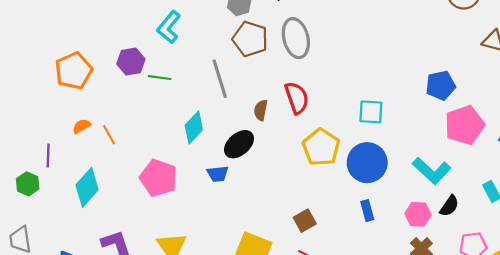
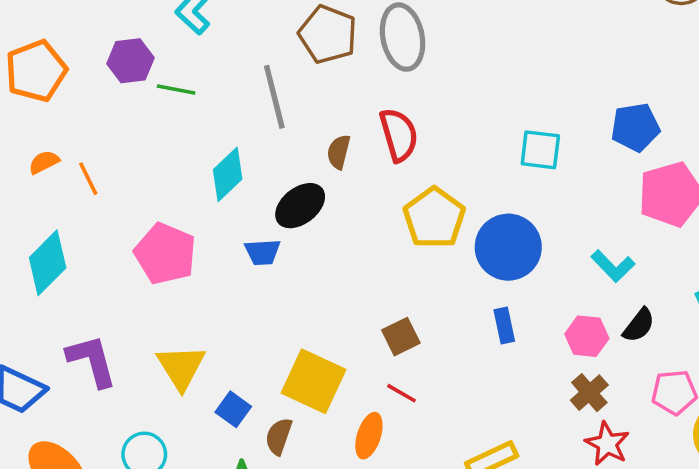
cyan square: (371, 112) -> (540, 150), moved
cyan L-shape: (432, 171) -> (613, 266), size x0.7

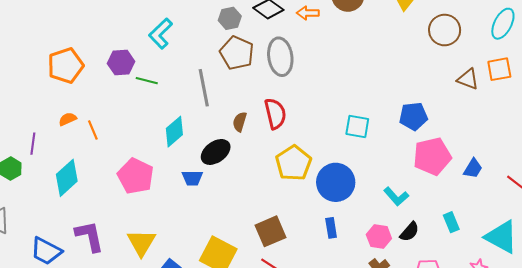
brown square: (401, 337) -> (270, 231), size x1.4

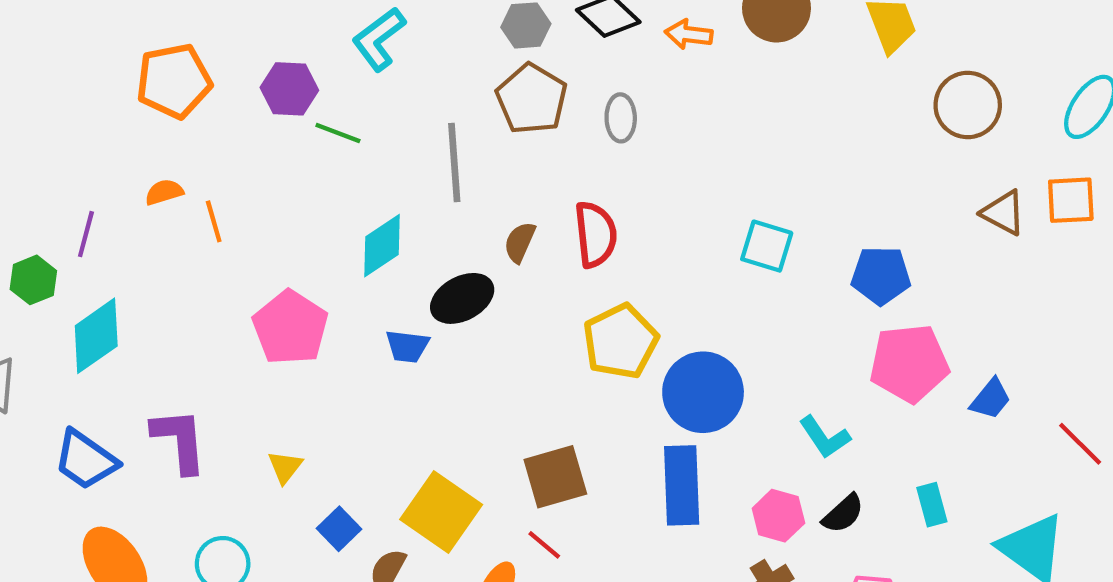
gray ellipse: (280, 57) -> (621, 118), size x0.6
cyan square: (357, 127) -> (767, 246), moved
cyan diamond: (67, 178) -> (96, 336), moved
blue rectangle: (331, 228) -> (682, 485), size x1.8
yellow triangle: (141, 243) -> (285, 467), size x0.6

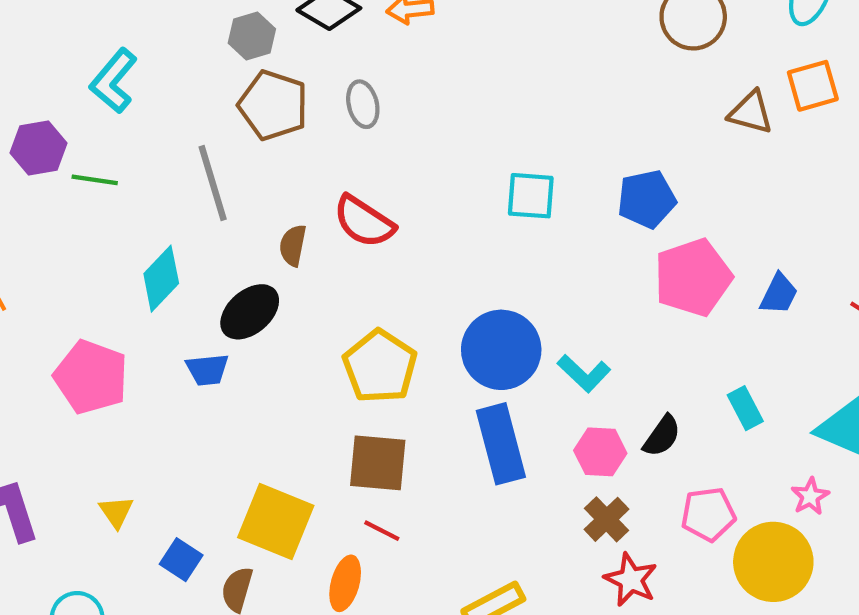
red semicircle: (596, 234) -> (364, 222), turned 142
yellow pentagon: (620, 341) -> (380, 366), moved
cyan L-shape: (825, 437) -> (584, 373), moved
brown square: (555, 477) -> (378, 463), turned 34

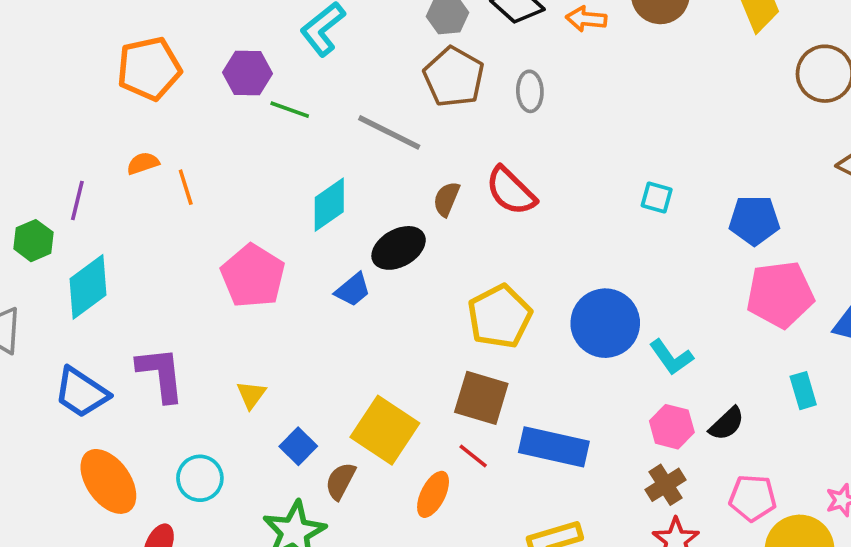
gray line: (213, 183) -> (389, 132), turned -58
cyan square: (531, 196) -> (657, 198), size x0.7
blue trapezoid: (207, 370) -> (353, 290), turned -45
cyan rectangle: (745, 408) -> (803, 391), moved
blue rectangle: (501, 444) -> (554, 447), moved, turned -74

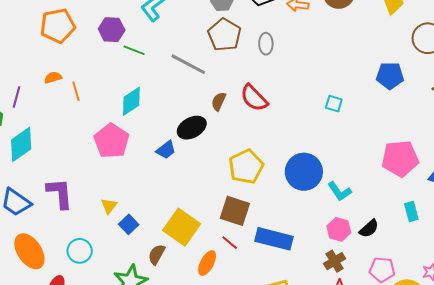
cyan diamond: (329, 205) -> (131, 101), moved
blue pentagon: (754, 220) -> (390, 76), moved
blue square: (298, 446) -> (129, 224), moved

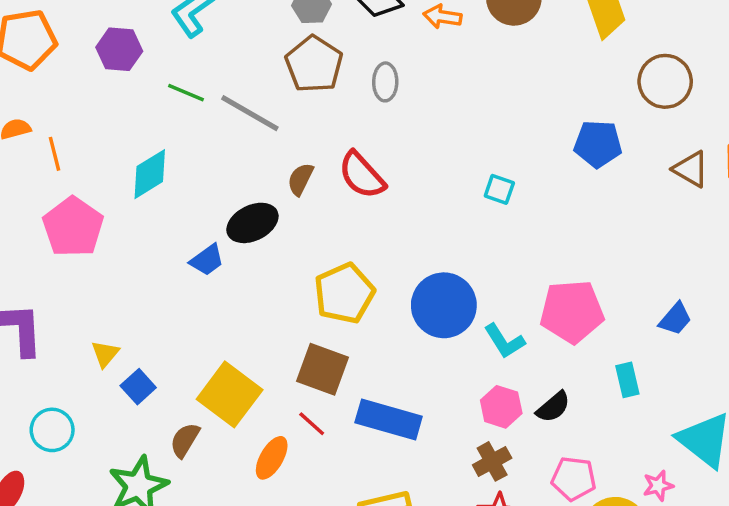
green line: (134, 50) -> (186, 93), moved
pink pentagon: (112, 141) -> (73, 227), moved
pink pentagon: (400, 159) -> (572, 312), moved

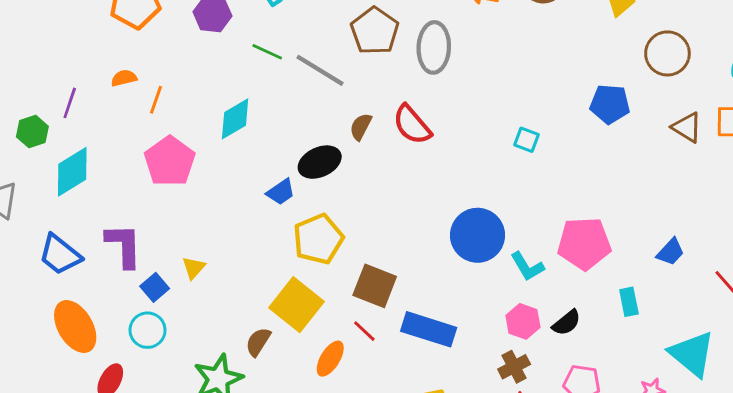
gray ellipse: (385, 82) -> (434, 47), size x1.6
orange line: (55, 154) -> (156, 100), turned 32
yellow pentagon: (344, 293) -> (318, 239), moved
blue square: (138, 387) -> (155, 287), moved

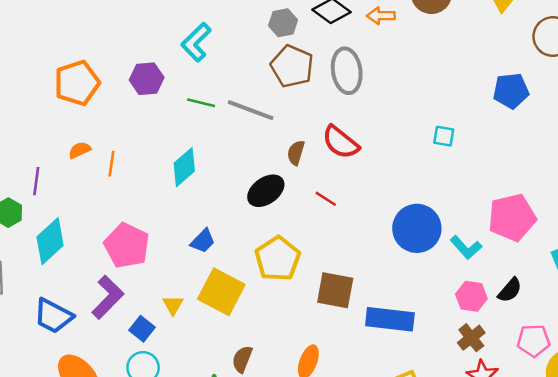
pink pentagon: (170, 161) -> (127, 246), moved
blue trapezoid: (281, 192) -> (203, 241), moved
purple L-shape: (124, 245) -> (108, 297), turned 57
yellow square: (297, 305) -> (221, 292), moved
red line: (364, 331) -> (326, 199), moved

